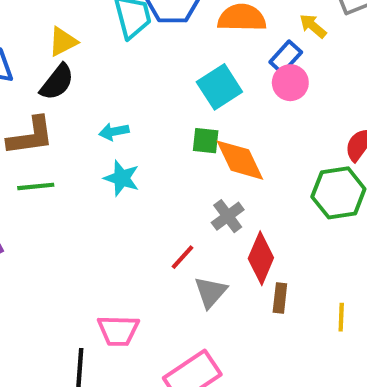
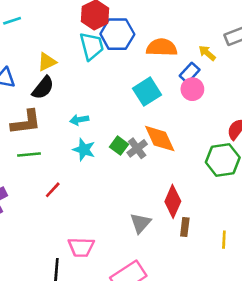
green square: (206, 141) -> (119, 146), moved, turned 30
gray cross: (228, 216) -> (137, 148), moved
red line: (183, 257) -> (53, 190), moved

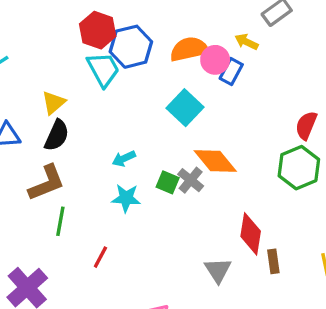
pink circle: (192, 89) -> (215, 60), moved
cyan arrow: (79, 120) -> (124, 159), moved
green line: (29, 154) -> (60, 221), turned -60

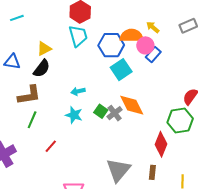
yellow arrow: (246, 42) -> (153, 27), moved
blue hexagon: (131, 47) -> (111, 45), moved
red diamond: (251, 234) -> (161, 144), moved
gray triangle: (218, 270) -> (118, 170), size x1.5

